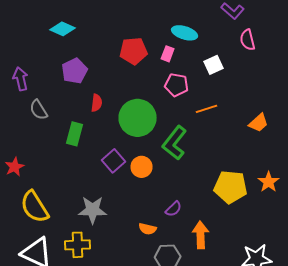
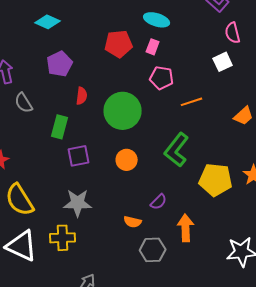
cyan ellipse: (185, 33) -> (157, 20), moved
white square: (214, 65) -> (223, 62), moved
green L-shape: (175, 143) -> (177, 150), moved
purple square: (114, 161) -> (79, 156), moved, turned 30

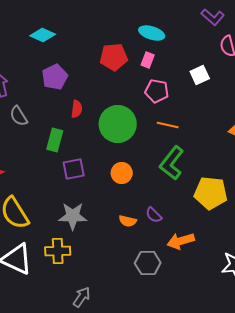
white square: (223, 62) -> (200, 75), moved
orange line: (192, 102) -> (168, 125), moved, turned 30
purple semicircle: (159, 202) -> (154, 215), turned 90
orange semicircle: (133, 222) -> (128, 221), moved
orange arrow: (186, 228) -> (181, 241), turned -104

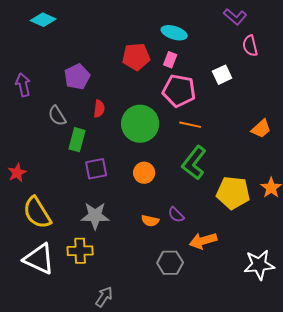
cyan diamond: (43, 35) -> (43, 20), moved
pink pentagon: (157, 91) -> (179, 91), size x1.4
gray semicircle: (19, 116) -> (57, 116), moved

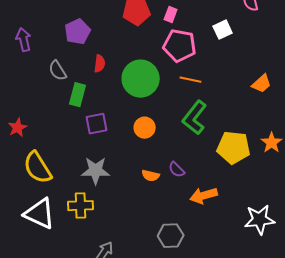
gray hexagon: (170, 263) -> (171, 236), moved

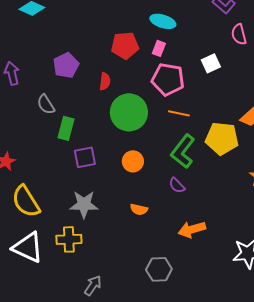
red semicircle: (100, 64) -> (105, 81), moved
yellow pentagon: (234, 148) -> (222, 138), moved
purple semicircle: (177, 170) -> (177, 185), moved

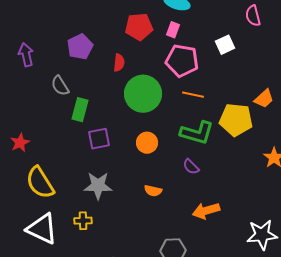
green L-shape: (183, 151) -> (197, 133), turned -112
yellow cross: (69, 239) -> (83, 221), size x0.7

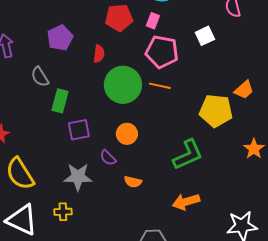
orange line: (193, 95) -> (160, 86), moved
green L-shape: (197, 133) -> (188, 155), moved, turned -40
purple semicircle: (191, 167) -> (108, 158), moved

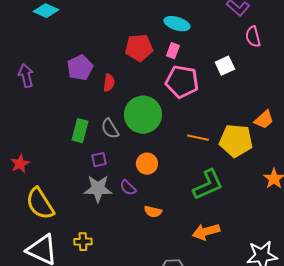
red semicircle: (99, 54) -> (109, 83), moved
gray semicircle: (40, 77) -> (110, 129), moved
orange line: (160, 86) -> (198, 138), moved
purple square: (79, 130) -> (99, 160), size x0.7
gray star: (78, 177) -> (98, 189), moved

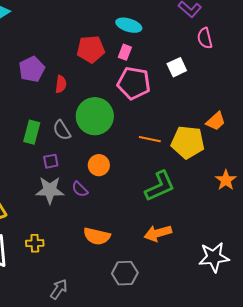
orange semicircle: (153, 212) -> (97, 236), moved, size x1.5

